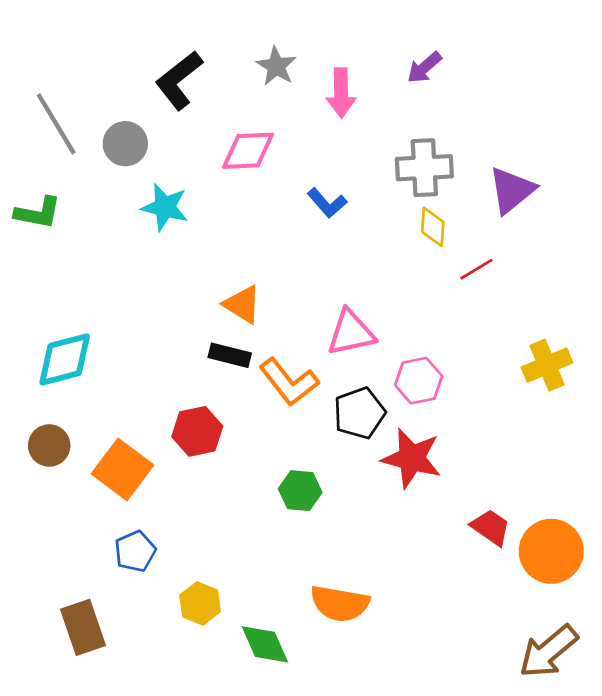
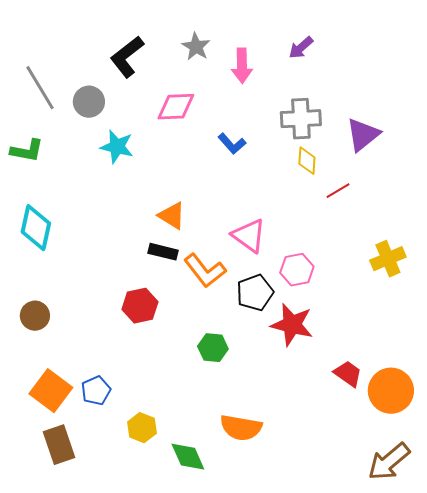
pink triangle: (351, 333) -> (249, 236), turned 48
cyan diamond: (65, 359) -> (36, 228), moved, turned -63
orange square: (122, 469) -> (51, 391), moved

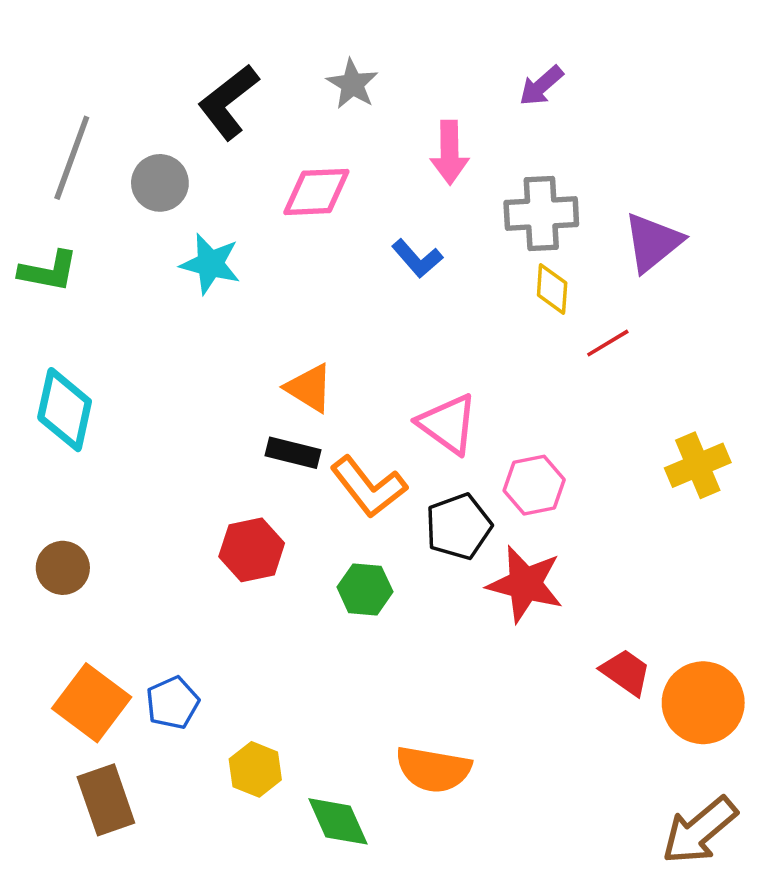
pink arrow: (242, 66) -> (450, 152), moved
gray line: (40, 88) -> (72, 158), turned 51
green hexagon: (213, 348) -> (365, 589), moved

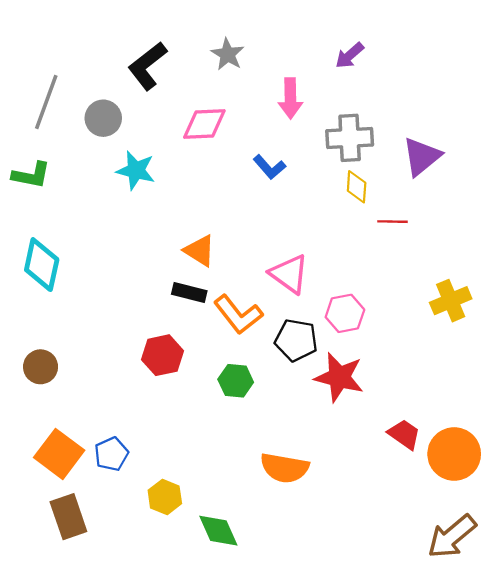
red line: (608, 343) -> (393, 222), turned 32
black pentagon: (459, 526) -> (296, 340), turned 30
orange semicircle: (433, 769) -> (285, 468), moved

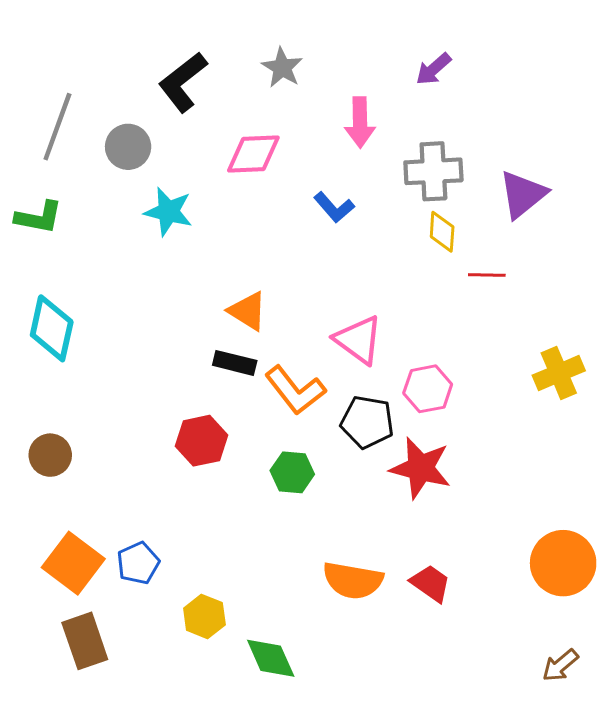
red trapezoid: (404, 434) -> (431, 583), moved
brown arrow: (452, 536) -> (560, 665), size x0.6

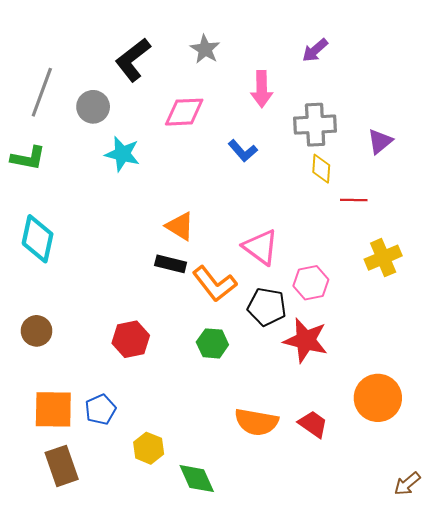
purple triangle: (523, 194) -> (380, 141), size x0.7
yellow cross: (559, 373) -> (383, 258), moved
red hexagon: (202, 441) -> (131, 339), moved
orange square: (73, 563) -> (53, 409), turned -36
orange circle: (563, 563) -> (378, 398), moved

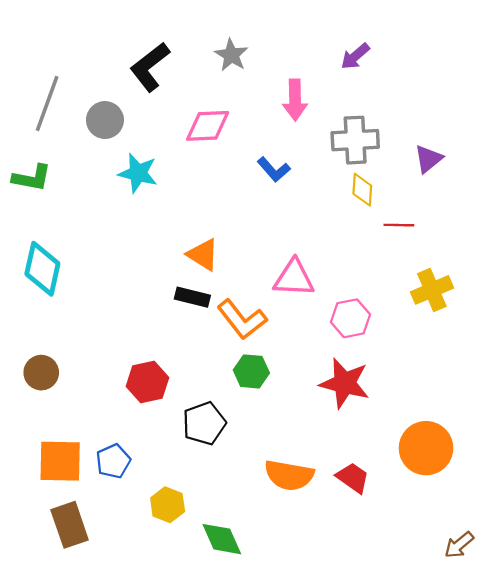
pink triangle: (261, 247) -> (294, 278), turned -33
black pentagon: (267, 307) -> (204, 423), moved, turned -30
green hexagon: (212, 343) -> (251, 371), moved

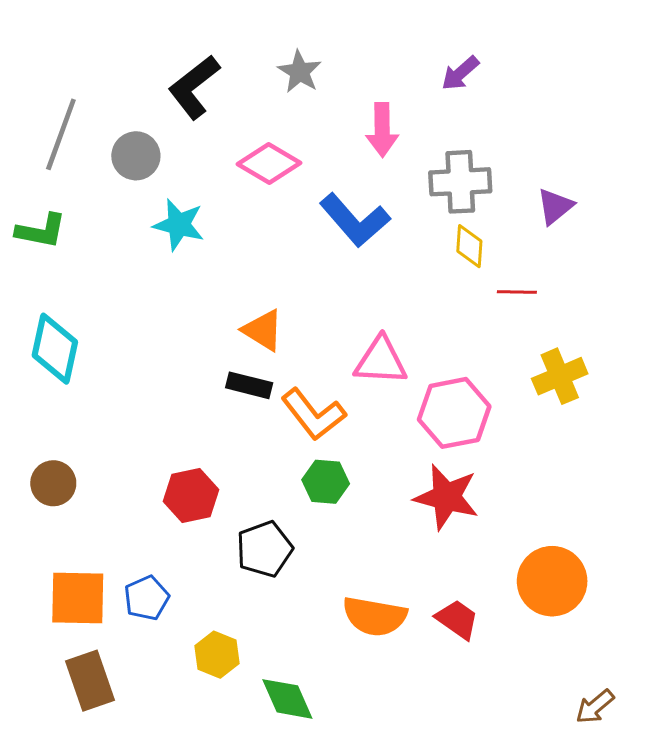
pink diamond: (208, 126) -> (269, 163), turned 33
blue L-shape: (274, 170) -> (355, 220), size x1.6
pink hexagon: (350, 318) -> (454, 413), size x1.4

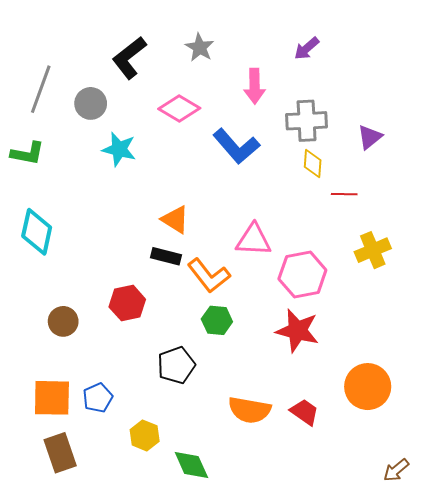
brown circle: (53, 483) -> (63, 321), moved
red hexagon: (191, 496) -> (127, 303), moved

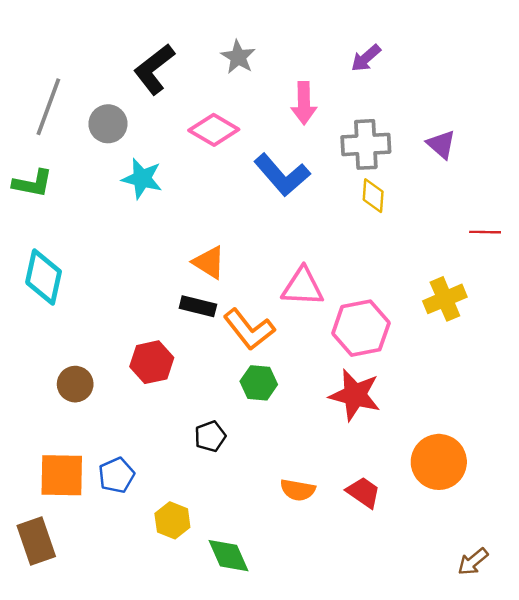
purple triangle: (370, 137) -> (441, 144), moved, turned -40
red line: (344, 194) -> (485, 232), moved
black pentagon: (176, 365) -> (210, 436), size x0.7
orange semicircle: (250, 410) -> (298, 490), size x0.7
brown rectangle: (60, 453) -> (36, 541), moved

